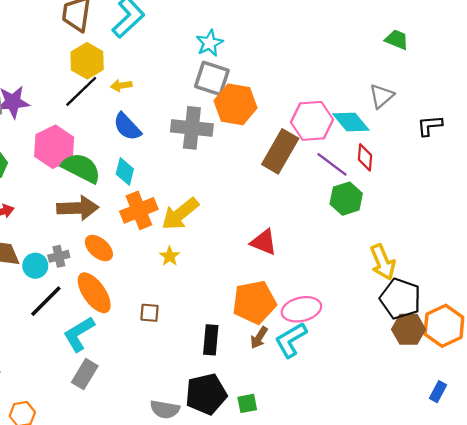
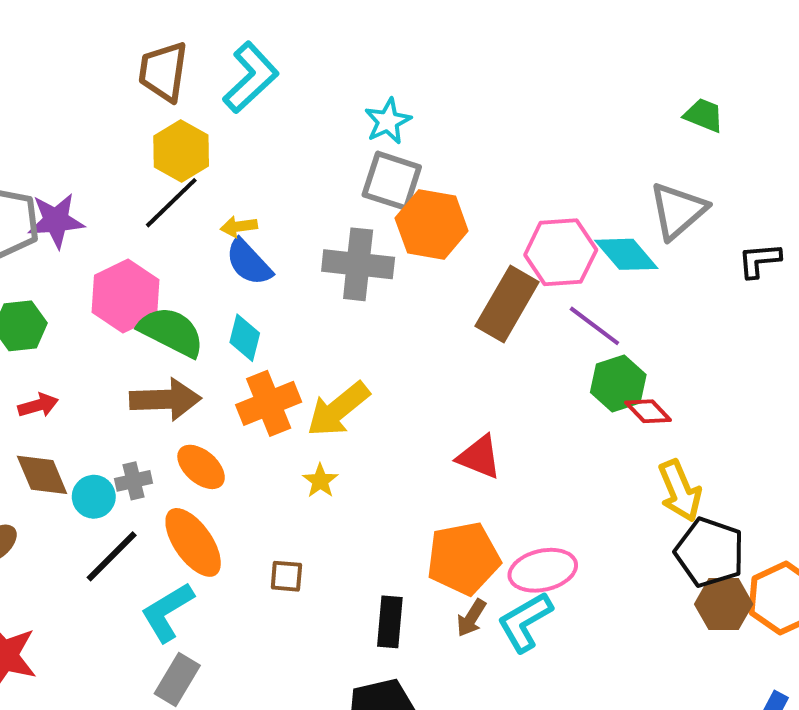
yellow arrow: (121, 86) -> (239, 227), moved
gray triangle: (381, 96) -> (678, 211), size x1.4
red diamond: (365, 157) -> (648, 411), moved, turned -48

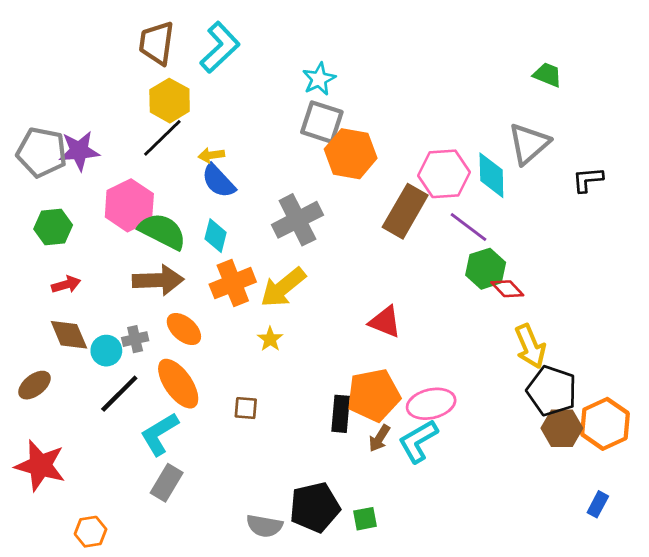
cyan diamond: (626, 254) -> (491, 175), turned 39
gray cross: (358, 264) -> (297, 220), moved, turned -33
black rectangle: (390, 622) -> (341, 414), moved

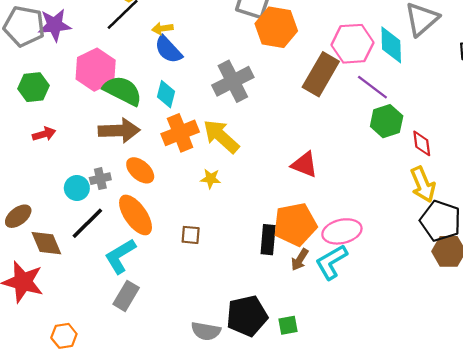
yellow arrow: (283, 287) -> (221, 136), turned 81
red diamond: (507, 289) -> (422, 143), moved, turned 36
brown diamond: (69, 335) -> (46, 243), moved
yellow star: (270, 339) -> (211, 179), turned -30

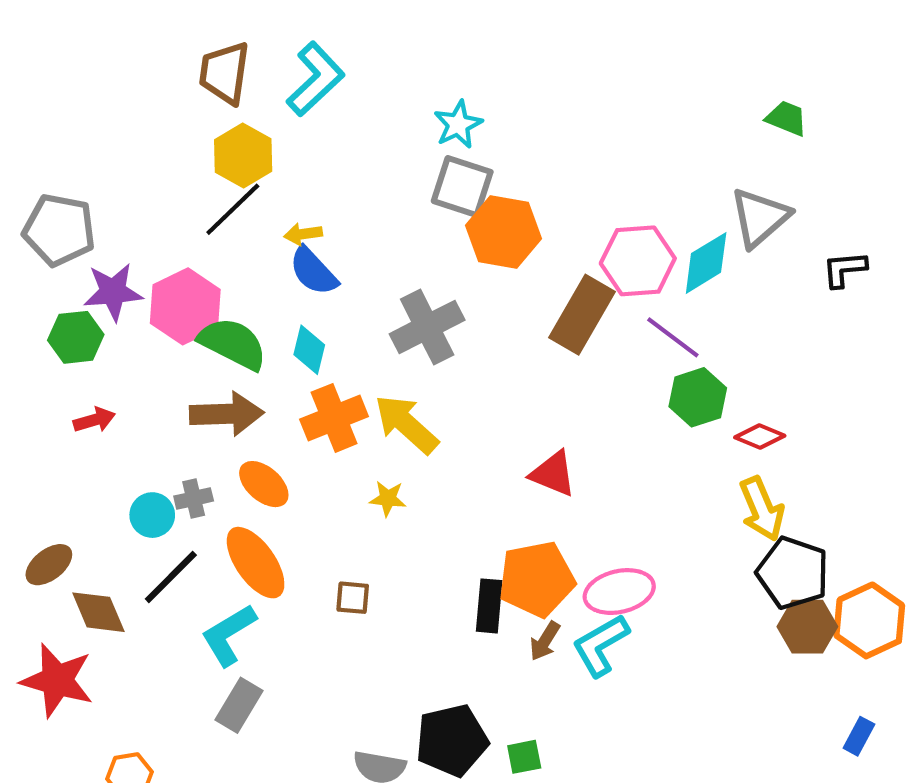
purple star: (55, 25) -> (113, 292), moved
cyan diamond: (391, 45) -> (706, 263), turned 60
red diamond: (422, 143) -> (760, 437), turned -60

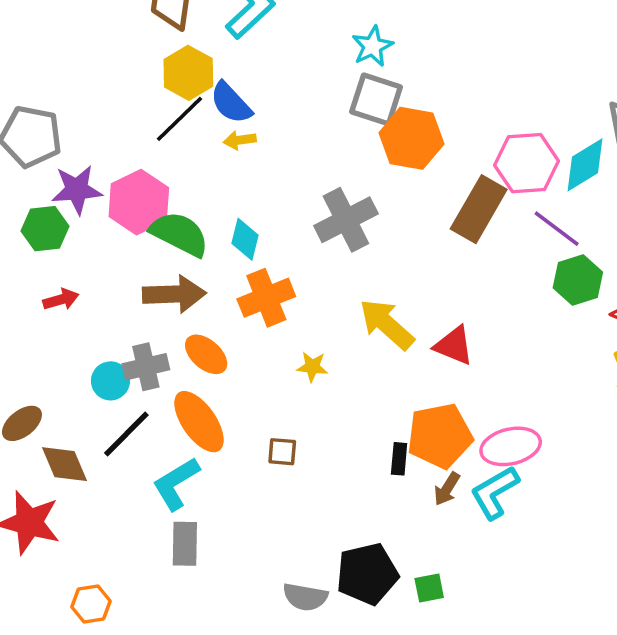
blue semicircle: (313, 271) -> (231, 103), moved
yellow arrow: (406, 424) -> (387, 324), moved
gray cross: (194, 499) -> (146, 367), size x1.4
black rectangle: (489, 606) -> (399, 459), size x0.7
gray rectangle: (239, 705) -> (185, 544), turned -30

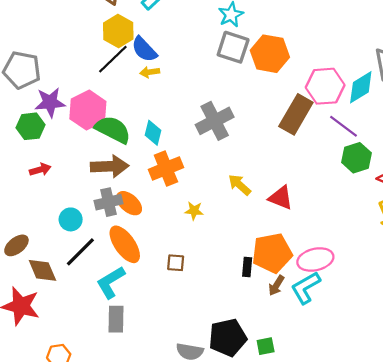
orange hexagon: (411, 138) -> (270, 54), moved
yellow arrow: (387, 324) -> (240, 185), size x0.7
gray cross: (146, 367) -> (109, 202), moved

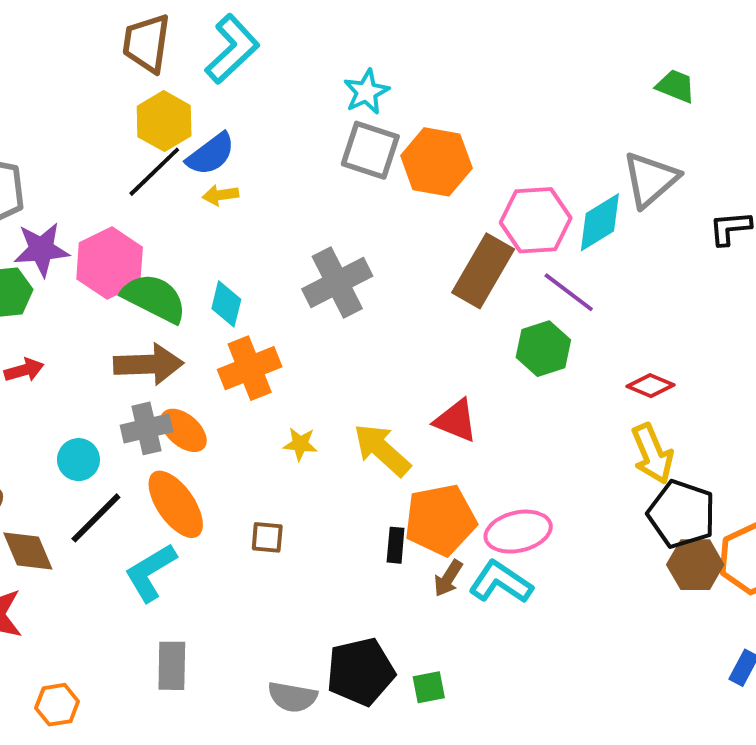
blue semicircle: (144, 49) -> (211, 154), turned -84
green hexagon: (357, 158) -> (543, 349), moved
yellow arrow: (240, 185) -> (382, 450), moved, size x1.4
cyan L-shape: (306, 288) -> (501, 582), turned 64
gray rectangle: (116, 319) -> (172, 666), moved

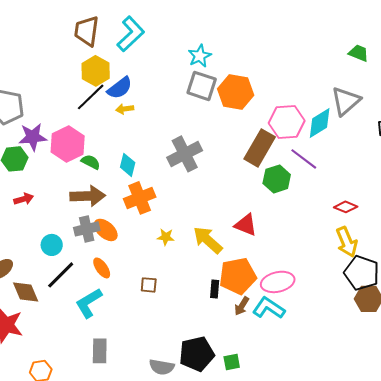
green semicircle: (154, 298) -> (91, 162), size x0.6
green hexagon: (543, 349) -> (277, 179), moved
orange ellipse: (176, 504) -> (102, 268), size x0.6

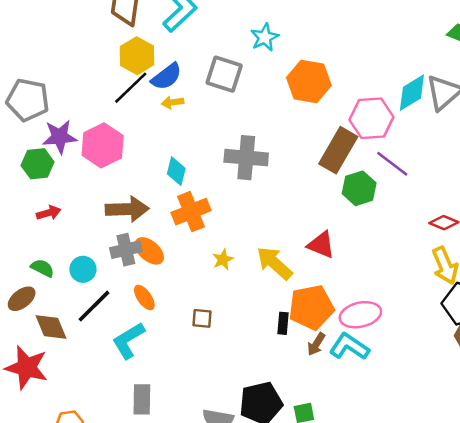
gray square: (202, 86) -> (224, 74), moved
cyan diamond: (320, 123) -> (412, 93), moved
gray cross: (185, 154) -> (246, 158), turned 32
green semicircle: (91, 162) -> (42, 268), moved
yellow star: (166, 237) -> (223, 259), turned -30

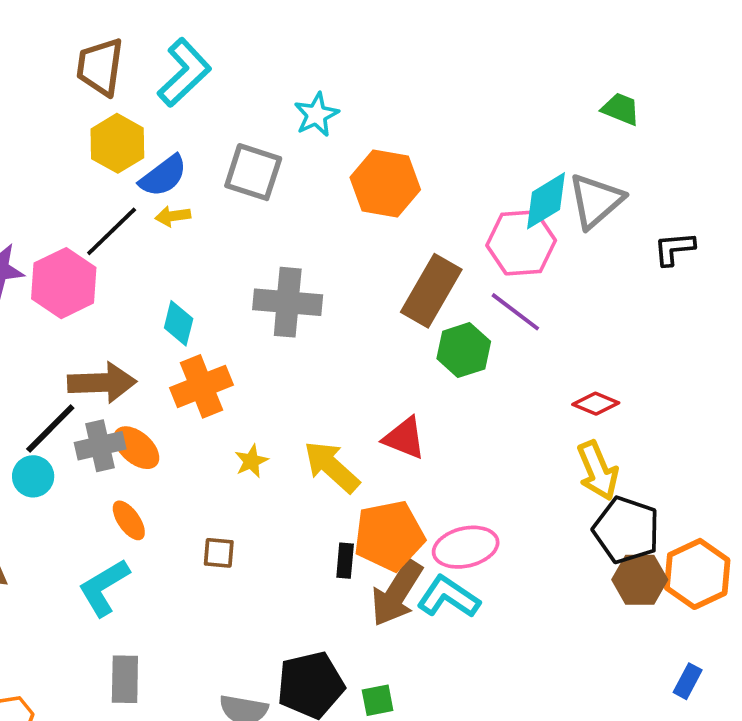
black line: (131, 88) -> (112, 231), moved
pink hexagon: (371, 118) -> (521, 243), moved
black line: (94, 306) -> (50, 429), moved
brown arrow: (316, 344) -> (397, 593), size x1.8

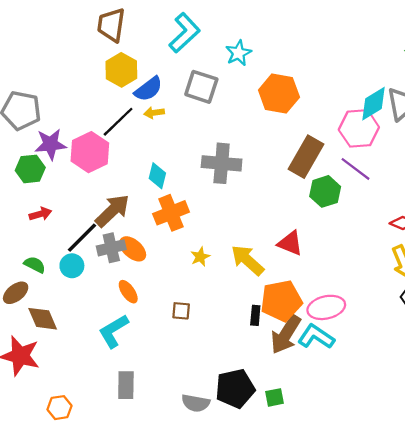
cyan L-shape: (184, 73) -> (184, 33), moved
brown arrow: (102, 383) -> (112, 211), turned -42

